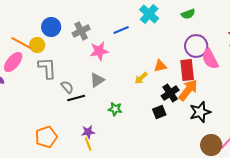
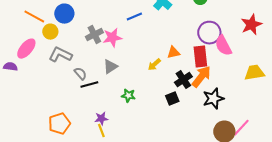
gray cross: (81, 31) -> (94, 35), moved
orange line: (21, 43) -> (34, 17), moved
gray L-shape: (47, 68) -> (60, 55), turned -60

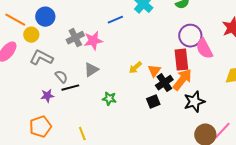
orange triangle: (173, 53) -> (154, 71), moved, turned -40
purple star: (101, 119) -> (47, 96), moved

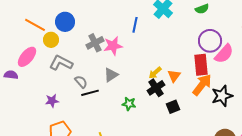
blue line: (115, 20) -> (135, 25), turned -56
pink semicircle: (204, 49) -> (224, 54), turned -110
black cross: (164, 83) -> (156, 88), moved
purple star: (47, 96) -> (52, 101), moved
black star: (194, 102) -> (222, 96), moved

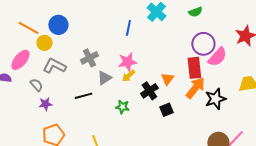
gray cross: (95, 43) -> (89, 58), moved
pink star: (113, 46) -> (127, 62), moved
yellow arrow: (155, 73) -> (128, 76), moved
gray semicircle: (81, 82) -> (36, 85), moved

